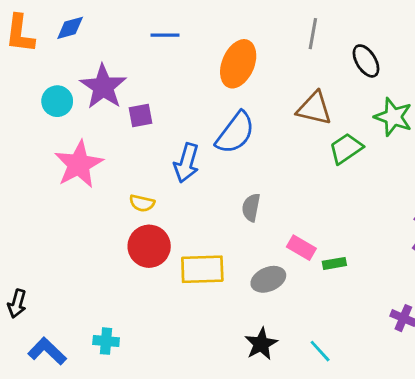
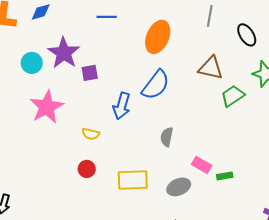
red circle: (149, 246) -> (87, 169), moved, size x0.6

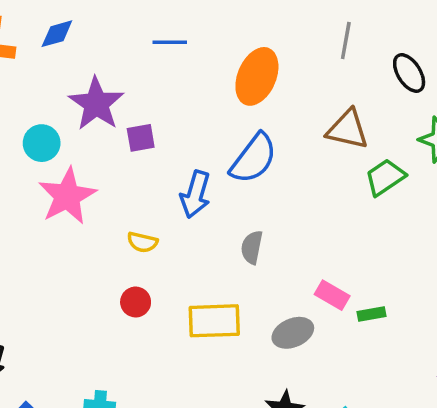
cyan circle: (32, 63) -> (42, 143), moved
gray semicircle: (167, 137) -> (252, 247), moved

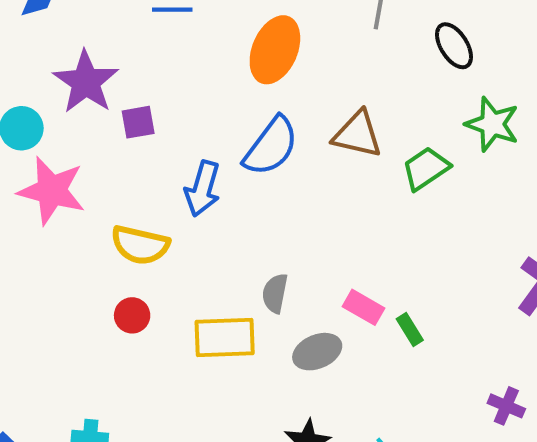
brown triangle: (348, 129) -> (357, 134), moved
pink star: (67, 196) -> (52, 191), turned -30
yellow semicircle: (142, 242) -> (140, 245), size x1.6
gray semicircle: (252, 247) -> (275, 293), moved
green rectangle: (371, 314) -> (410, 329), turned 68

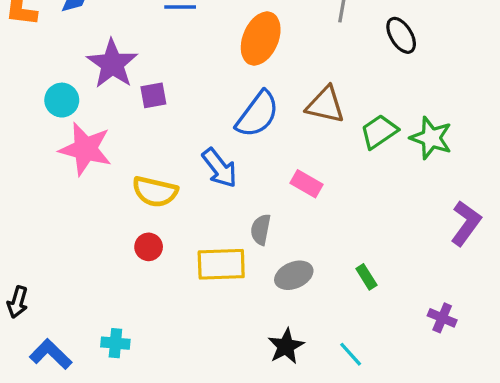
green star: (492, 124) -> (431, 138), moved
blue arrow: (203, 189) -> (220, 168), moved, turned -54
pink rectangle: (363, 307) -> (306, 184), moved
green rectangle: (410, 329) -> (366, 277), moved

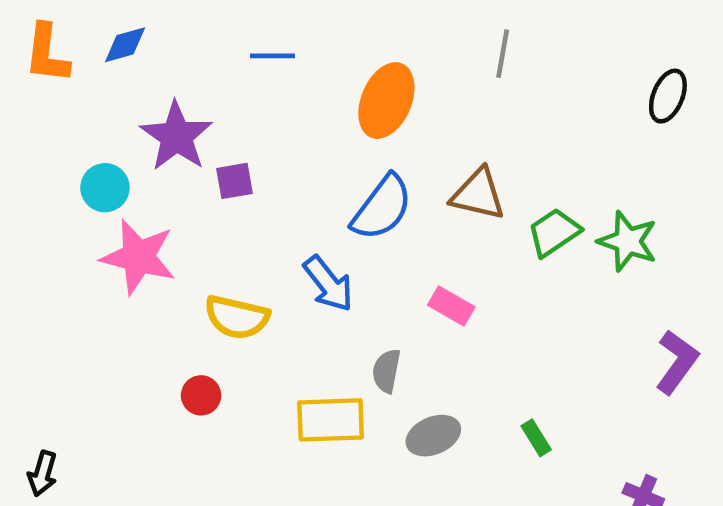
black ellipse: (401, 35) -> (668, 96), moved, turned 54
red circle: (149, 247) -> (201, 395), moved

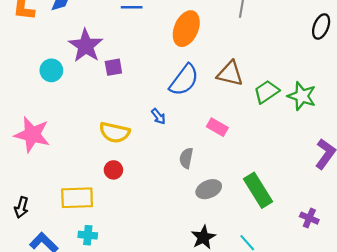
pink star: (138, 257) -> (32, 135), moved
blue arrow: (328, 284) -> (158, 116), size x0.6
red circle: (201, 395) -> (113, 170), moved
yellow rectangle: (331, 420) -> (77, 198), moved
green rectangle: (536, 438) -> (258, 190), size x2.0

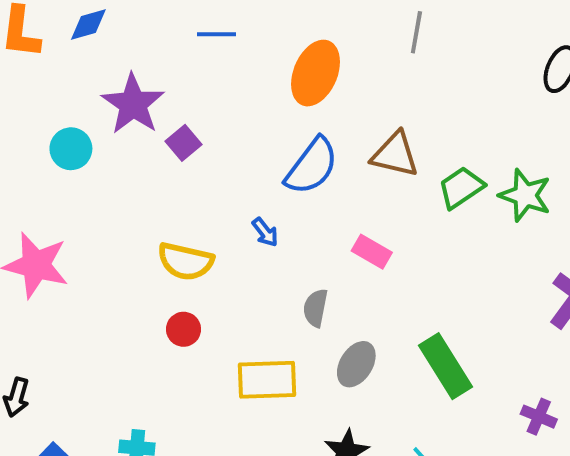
purple square: (113, 67) -> (184, 143), turned -30
gray ellipse: (209, 189) -> (356, 364), turned -35
yellow rectangle: (77, 198) -> (267, 380), moved

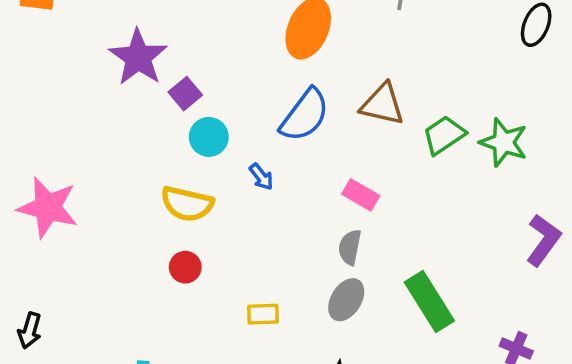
cyan circle: (71, 149) -> (209, 137), moved
gray semicircle: (316, 308) -> (350, 247), moved
yellow rectangle: (267, 380) -> (263, 314), size x0.6

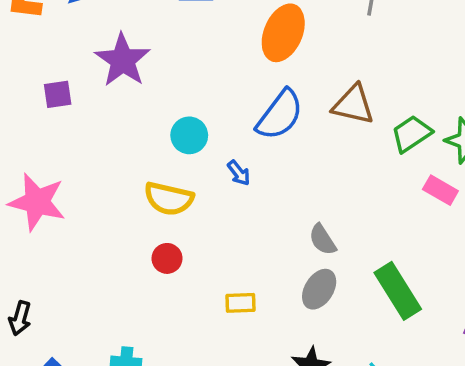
purple square: (185, 94) -> (58, 94), moved, turned 32
pink rectangle: (361, 195) -> (440, 190), moved
gray semicircle: (350, 247) -> (323, 240), turned -44

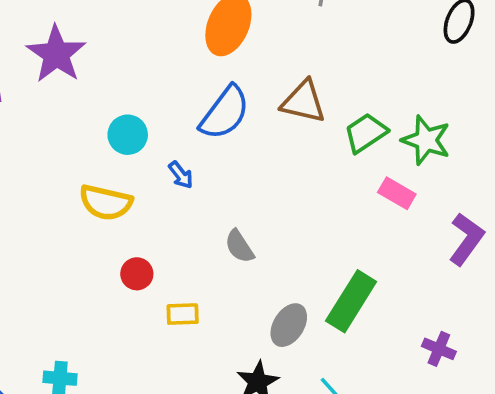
gray semicircle: (323, 240) -> (239, 246), moved
red circle: (167, 258) -> (137, 274), moved
gray ellipse: (319, 289) -> (289, 325), moved
green rectangle: (398, 291) -> (351, 301), turned 64

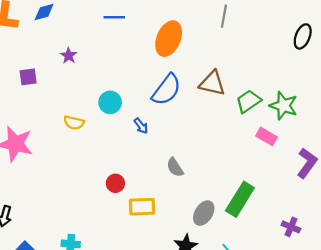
purple star: (56, 54) -> (69, 56), size x0.5
yellow semicircle: (106, 202) -> (74, 123), moved, size x0.7
yellow rectangle: (183, 314) -> (142, 207), size x1.4

